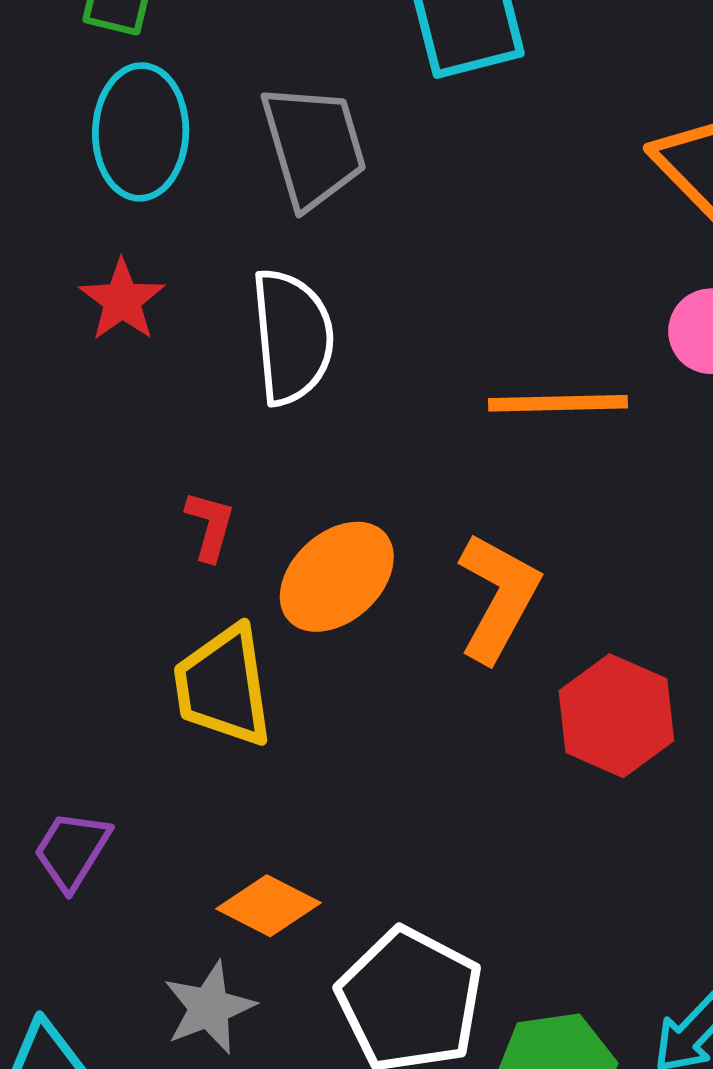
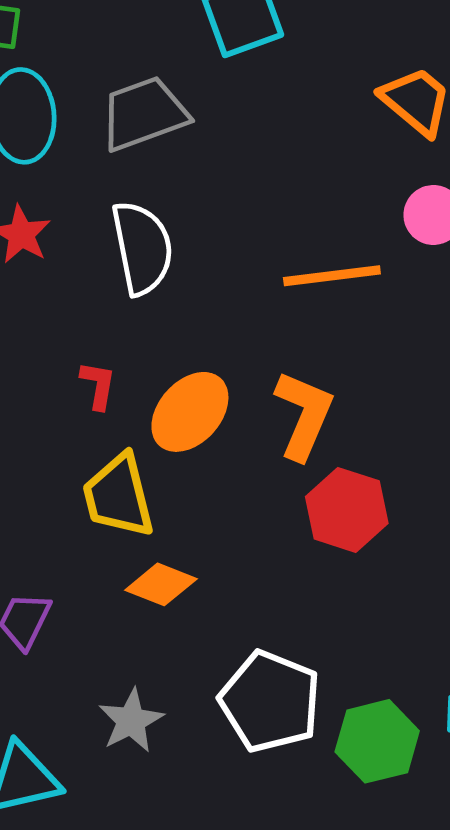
gray trapezoid: (314, 146) -> (144, 114), turned -88
red hexagon: (616, 716) -> (347, 510), moved
orange diamond: (268, 906) -> (161, 584), moved

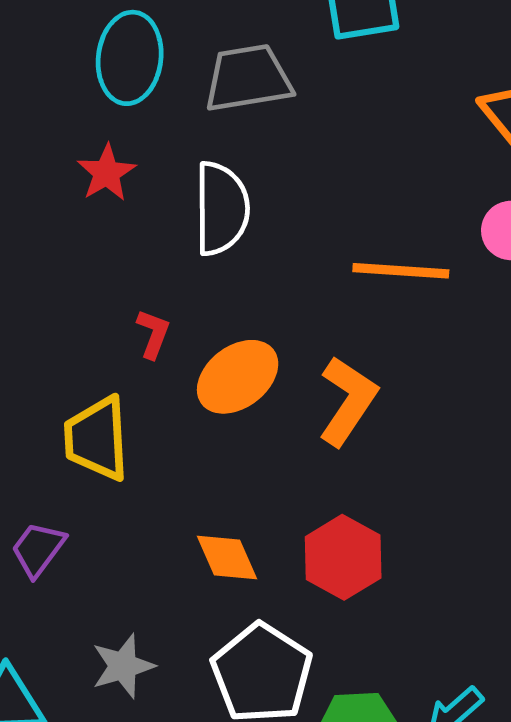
yellow trapezoid: (118, 496) -> (97, 438), moved
red hexagon: (347, 510) -> (343, 557), moved
orange diamond: (161, 584) -> (227, 558), moved, turned 34

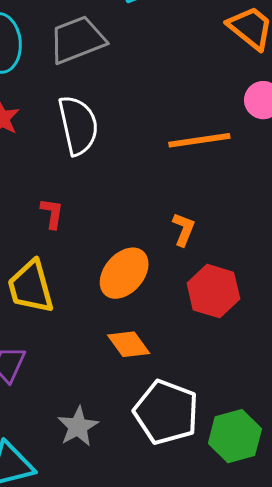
orange ellipse: (238, 377) -> (124, 273), moved
orange L-shape: (348, 401) -> (184, 229), size x0.6
red hexagon: (343, 557) -> (213, 291), moved

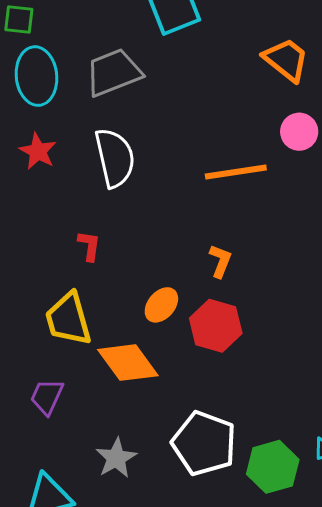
orange ellipse: (124, 273) -> (161, 305), size x0.7
red hexagon: (213, 291) -> (216, 326), moved
orange diamond: (129, 344) -> (128, 363), moved, size x1.4

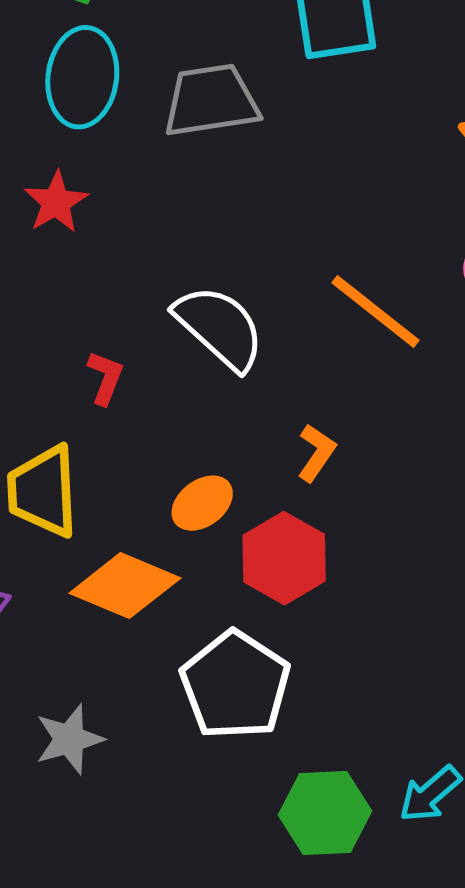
white semicircle: (115, 158) -> (220, 327), moved, turned -48
orange line: (236, 172) -> (376, 311), turned 34
orange diamond: (128, 363) -> (125, 586), turned -44
white pentagon: (204, 443) -> (235, 685), moved

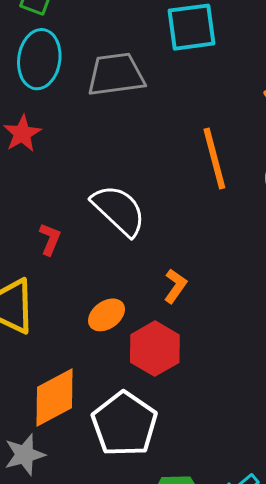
orange line: (376, 311) -> (214, 158), moved, turned 36
orange diamond: (125, 586) -> (54, 397), moved, turned -52

